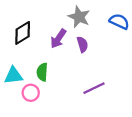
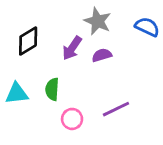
purple semicircle: (82, 44) -> (102, 55), turned -91
pink circle: (31, 93) -> (72, 119), moved

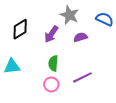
purple semicircle: (102, 55) -> (80, 37), moved
green semicircle: (52, 89) -> (53, 63), moved

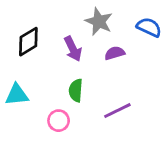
purple arrow: (51, 34) -> (73, 49), turned -60
pink circle: (51, 84) -> (59, 121), moved

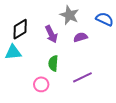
cyan triangle: (17, 95) -> (13, 52), moved

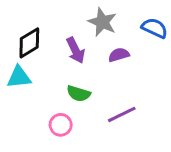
green semicircle: (53, 63) -> (79, 94), turned -77

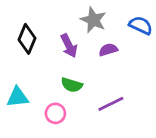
black diamond: (29, 43) -> (27, 39), turned -36
cyan triangle: (19, 77) -> (18, 97), moved

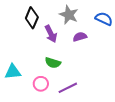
black diamond: (27, 39) -> (32, 18), moved
purple line: (111, 104) -> (68, 88), moved

